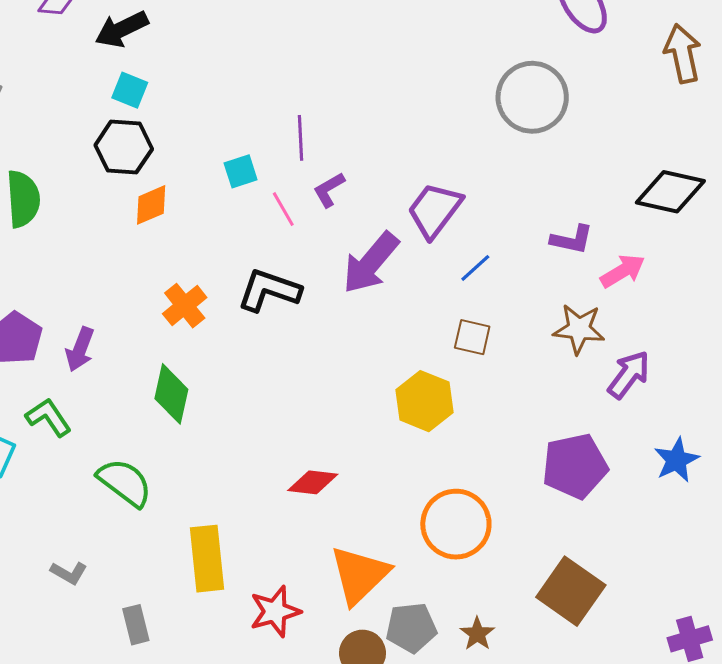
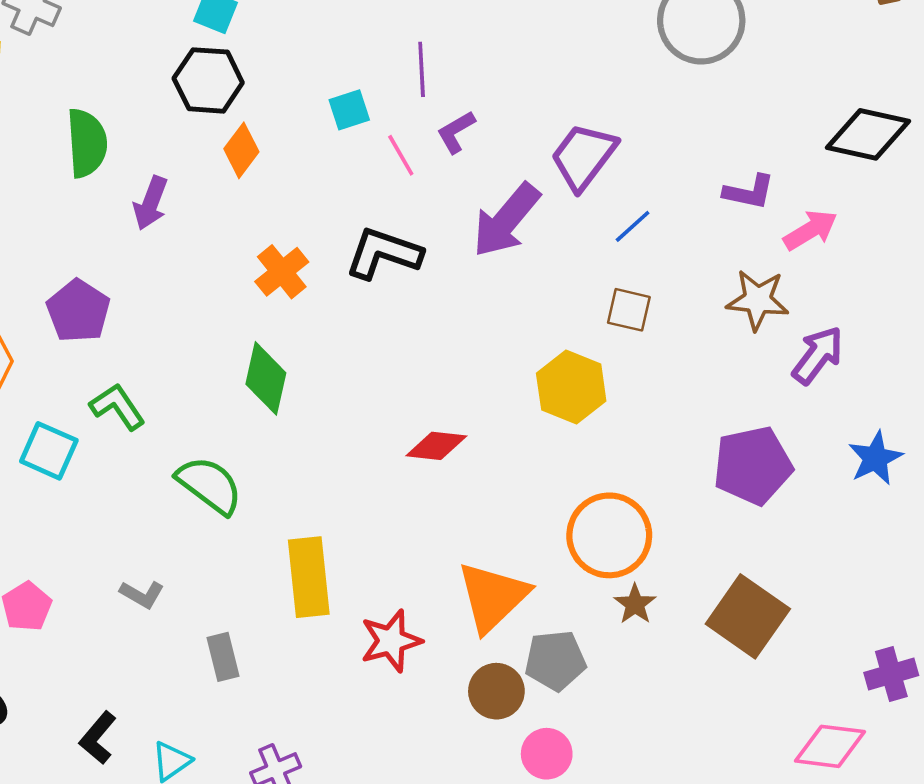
orange diamond: (151, 205) -> (241, 150), turned -30
purple arrow: (80, 349) -> (151, 203), moved
red diamond: (313, 482) -> (436, 446), moved
brown star: (477, 634) -> (635, 604), moved

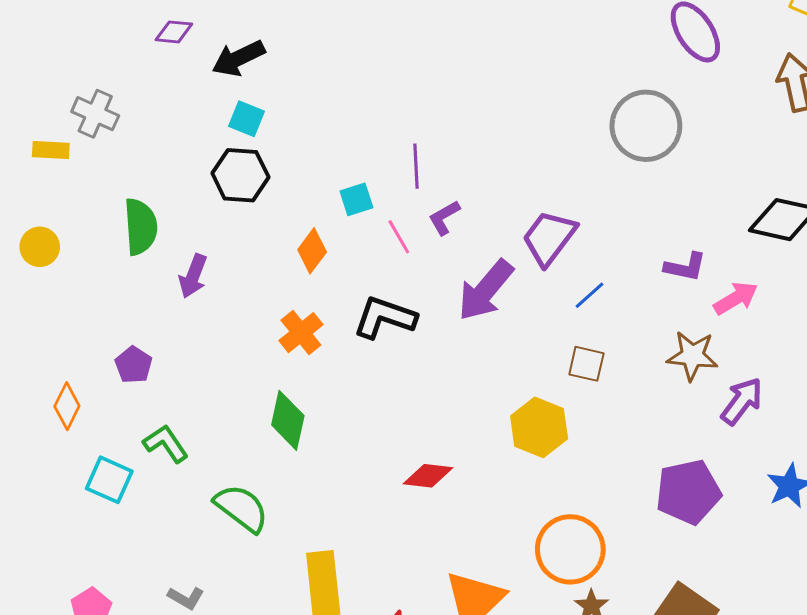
orange diamond: (241, 150) -> (312, 251), moved
purple pentagon: (78, 311) -> (134, 365), size x0.7

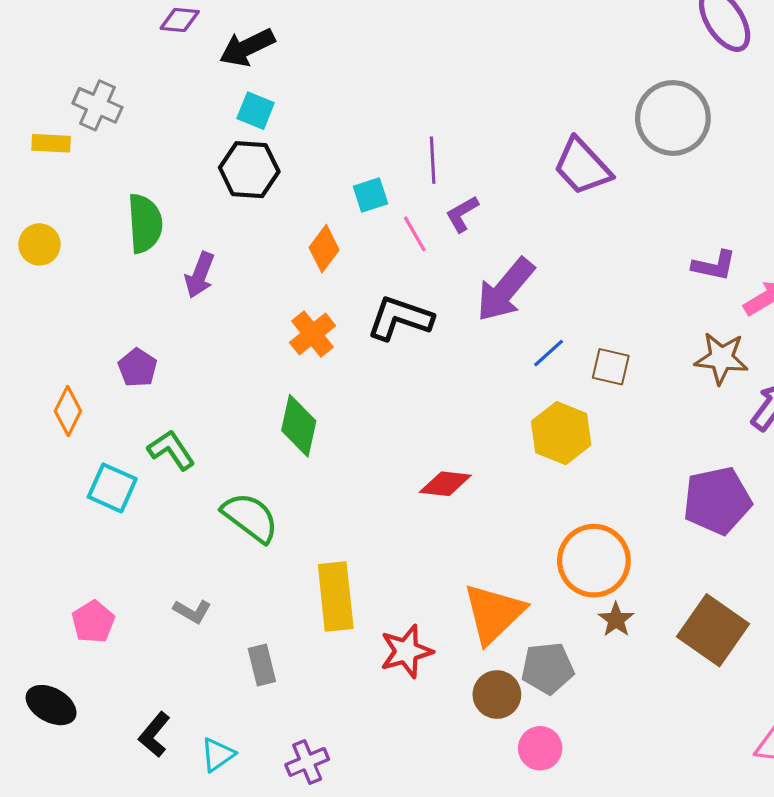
purple trapezoid: (549, 238) -> (582, 166), moved, turned -80
blue line: (589, 295) -> (549, 353), moved

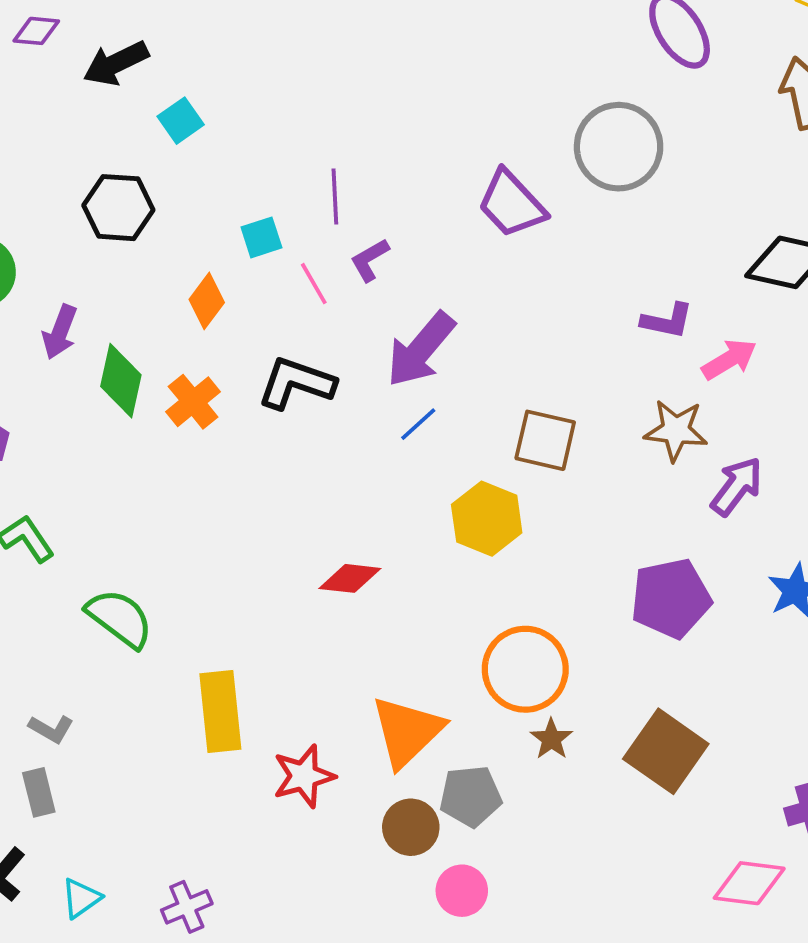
cyan square: (256, 111) -> (181, 121), moved, turned 33
blue line: (549, 353) -> (418, 424), moved
brown square: (611, 367) -> (545, 440), size x1.4
green diamond: (299, 426) -> (121, 381), moved
gray rectangle: (262, 665) -> (39, 792), moved

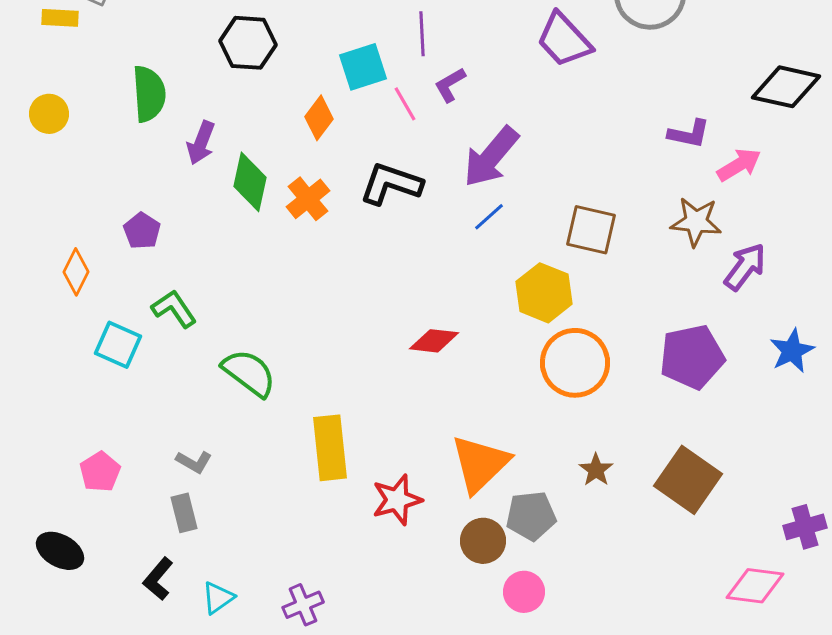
cyan square: (261, 237) -> (363, 67), size x1.4
orange circle: (525, 669) -> (575, 363), moved

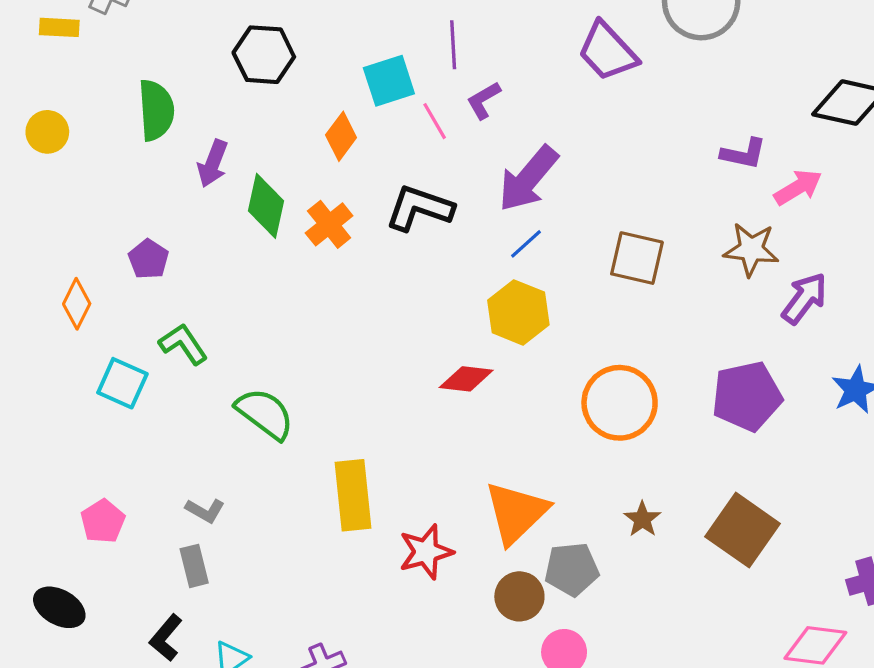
yellow hexagon: (544, 293) -> (518, 312), moved

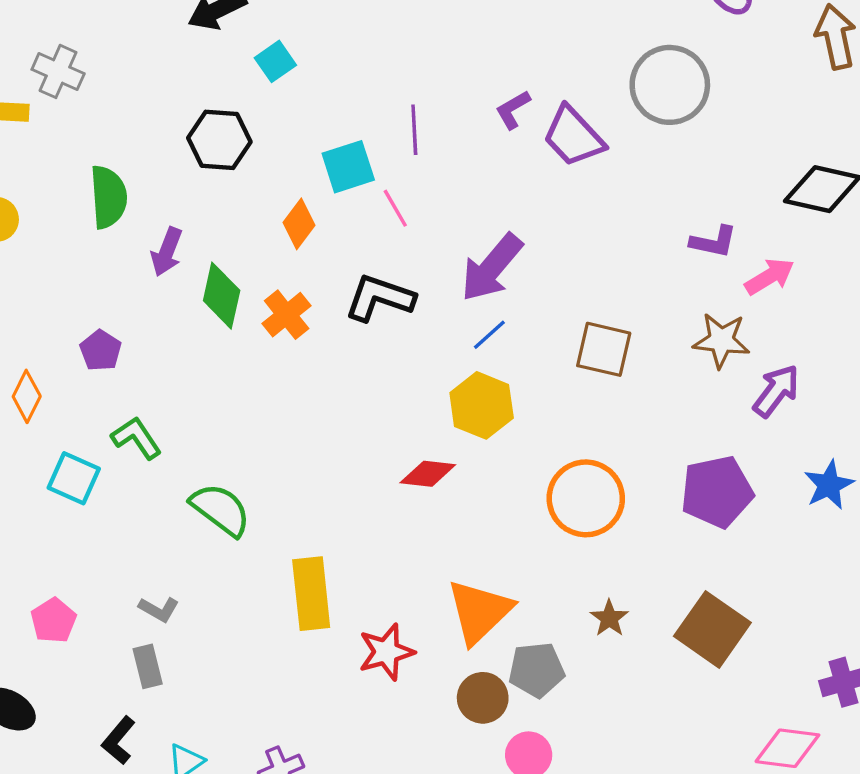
purple L-shape: (484, 100) -> (513, 110), moved

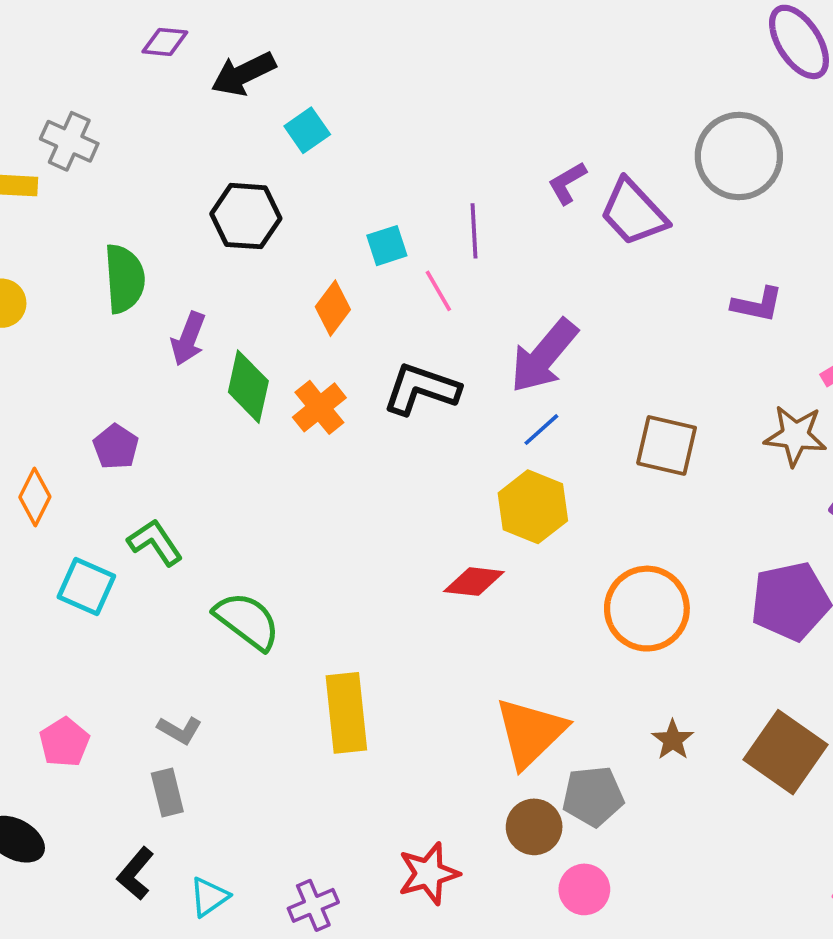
purple line: (414, 130) -> (474, 231), moved
cyan square: (348, 167) -> (387, 246), size x0.7
purple L-shape: (713, 242) -> (757, 304), moved
red star: (386, 652) -> (429, 874), moved

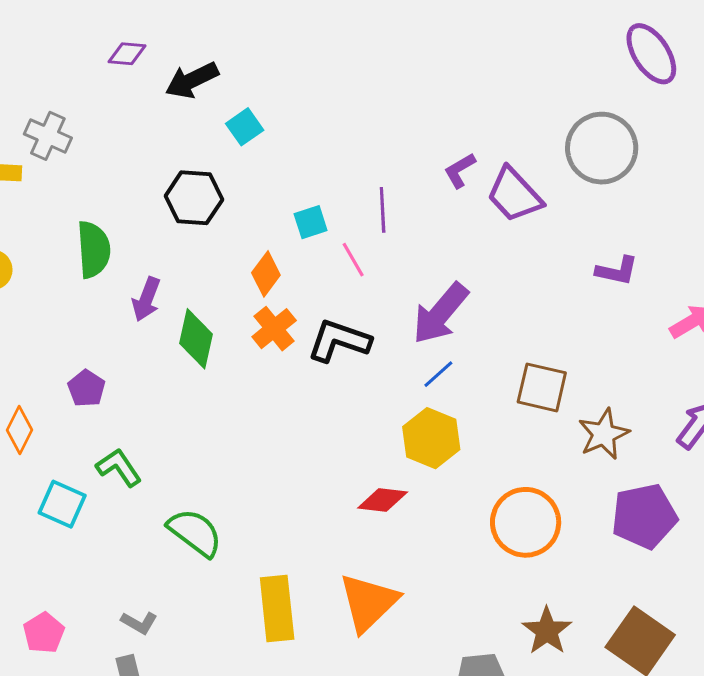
orange cross: (319, 407) -> (274, 329), moved
brown star: (795, 436) -> (604, 434), moved, turned -30
orange triangle: (530, 732) -> (368, 602), moved
brown star: (673, 740) -> (547, 631), size x1.4

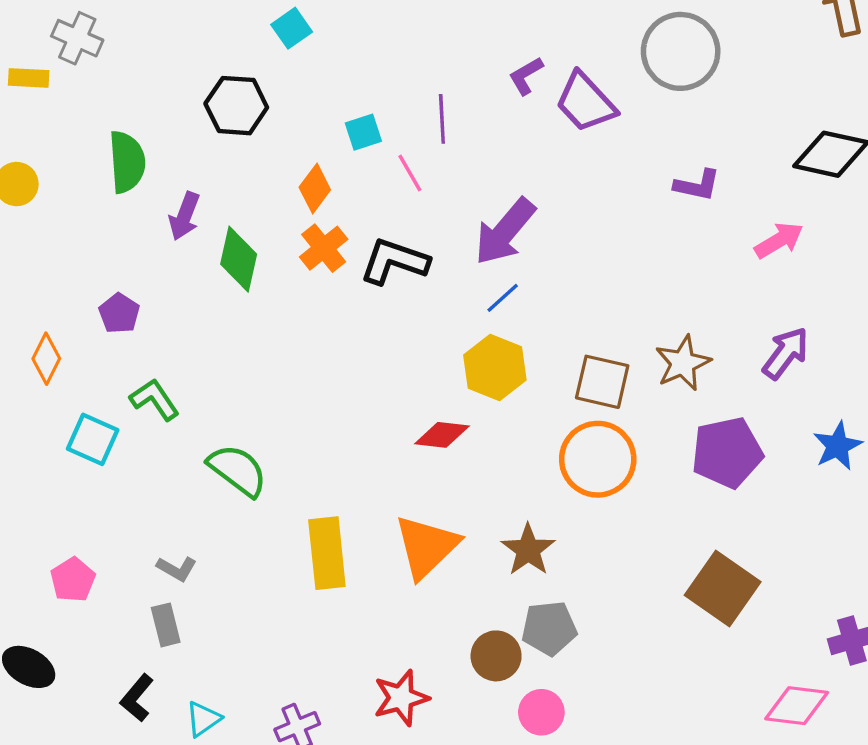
brown square: (542, 387) -> (602, 382), moved
brown star: (547, 631) -> (528, 550), moved

